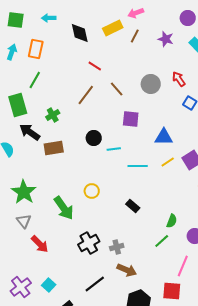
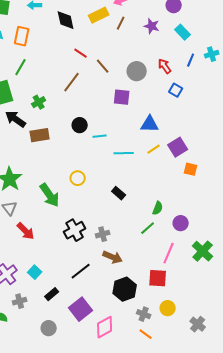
brown line: (117, 89) -> (103, 66), moved
purple square: (131, 119) -> (122, 97), moved

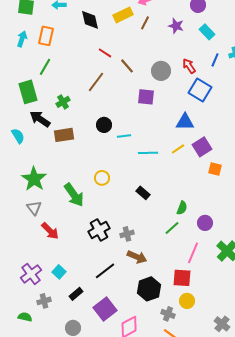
blue square: (176, 90) -> (200, 90), size x1.6
blue triangle: (150, 124) -> (185, 122), moved
yellow circle: (168, 308) -> (187, 301), moved

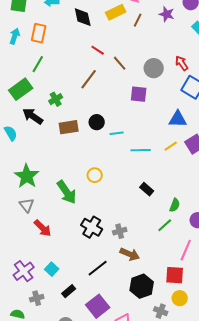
purple star: (176, 26) -> (167, 14), moved
green rectangle: (28, 92) -> (21, 89), turned 70
brown rectangle: (64, 135) -> (69, 127), moved
black rectangle: (143, 193) -> (147, 189), moved
black cross: (99, 230) -> (92, 227), turned -30

